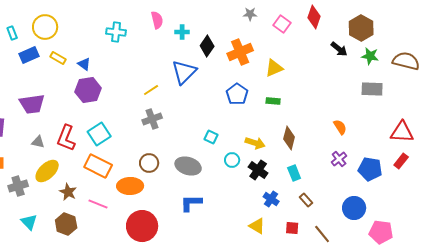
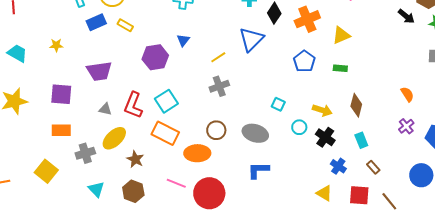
blue triangle: (84, 64) -> (183, 40), moved, turned 32
pink line: (98, 204) -> (176, 183), moved
red square: (292, 228) -> (359, 195), size x1.5

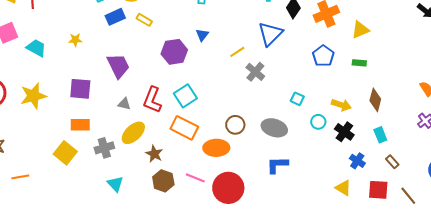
purple trapezoid: (99, 71) -> (118, 66), turned -108
gray cross: (219, 86) -> (255, 72), moved, turned -30
yellow square: (46, 171) -> (65, 153), moved
brown hexagon: (133, 191) -> (163, 181), moved

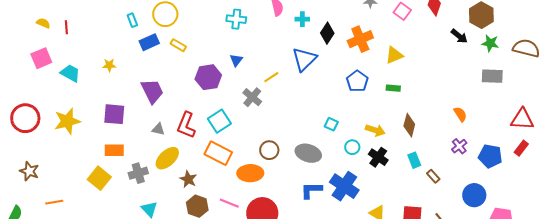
gray cross: (255, 72) -> (252, 97), moved
blue cross: (357, 161) -> (344, 186), moved, size x1.8
brown rectangle: (392, 162) -> (433, 176), moved

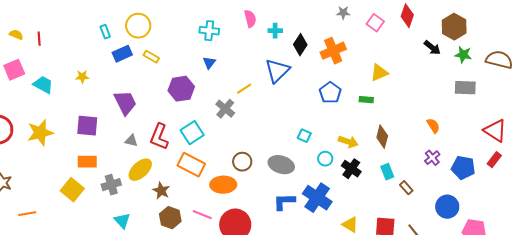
yellow triangle: (394, 55) -> (379, 73), moved
blue triangle: (236, 60) -> (209, 63), moved
red triangle: (522, 119) -> (495, 131), turned 30

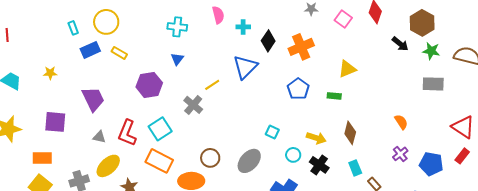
orange rectangle: (87, 162) -> (42, 158), moved
gray ellipse: (281, 165) -> (249, 161), turned -65

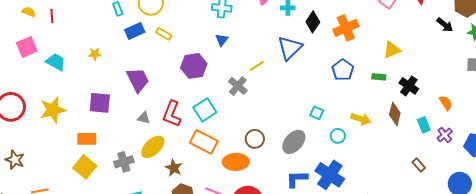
black cross: (319, 165) -> (409, 86), moved
cyan rectangle: (355, 168) -> (424, 125), moved

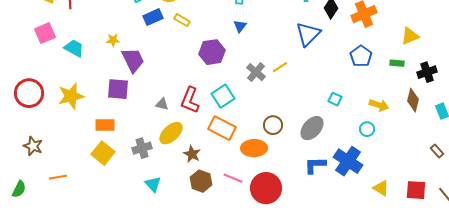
yellow line: (257, 66) -> (280, 67), moved
purple trapezoid: (138, 80) -> (133, 60), moved
black cross: (409, 86) -> (427, 72), turned 36
cyan circle: (338, 136) -> (367, 129), moved

